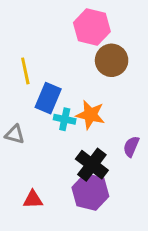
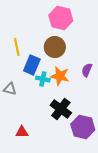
brown circle: (112, 60) -> (55, 47), moved
purple semicircle: (131, 147) -> (87, 70), moved
purple hexagon: (90, 192) -> (83, 127), moved

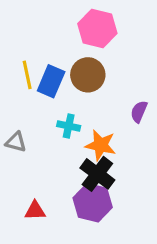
blue rectangle: (32, 65) -> (51, 81), moved
orange star: (60, 76) -> (101, 145), moved
purple hexagon: (83, 127) -> (93, 203), moved

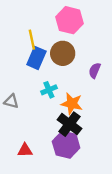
yellow line: (27, 75) -> (32, 40), moved
purple semicircle: (139, 112) -> (95, 70), moved
cyan cross: (69, 126) -> (49, 90), turned -35

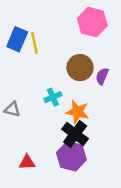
pink hexagon: (70, 20) -> (92, 22), moved
brown circle: (63, 53) -> (80, 68), moved
blue rectangle: (36, 58) -> (17, 39), moved

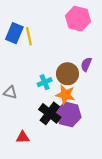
brown circle: (80, 68) -> (67, 74), moved
black cross: (75, 134) -> (50, 113), moved
purple hexagon: (71, 156) -> (69, 114), moved

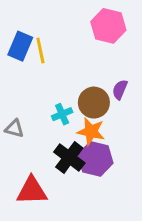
red triangle: (23, 137) -> (32, 191), size x1.6

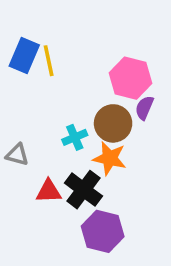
pink hexagon: (108, 26) -> (130, 78), moved
purple hexagon: (95, 159) -> (103, 231), moved
red triangle: (32, 191) -> (49, 191), moved, size x0.7

